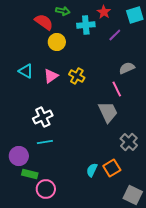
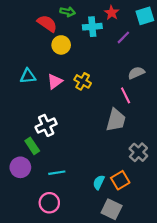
cyan triangle: (26, 71) -> (28, 76), turned -35
gray trapezoid: (108, 112) -> (116, 120), turned 40
cyan line: (45, 142) -> (57, 173), moved
green rectangle: (30, 174) -> (32, 146), moved, turned 42
gray square: (133, 195) -> (112, 209), moved

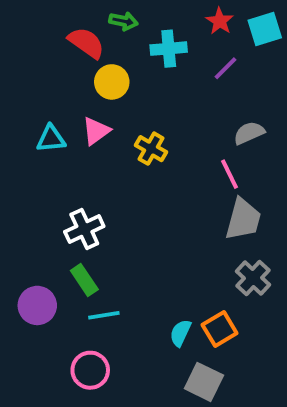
red star: (112, 13) -> (220, 21), moved
pink triangle: (55, 81) -> (96, 131), moved
gray trapezoid: (116, 120) -> (243, 219), moved
green rectangle: (32, 146) -> (84, 280), moved

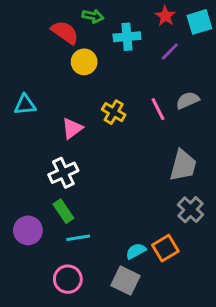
pink triangle: (96, 131) -> (72, 128), moved
cyan triangle: (51, 139) -> (25, 105), moved
pink line: (229, 174) -> (158, 109), moved
cyan semicircle: (180, 333) -> (136, 251), turned 36
gray square: (204, 382) -> (125, 281), moved

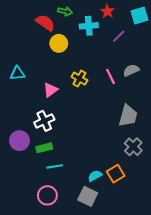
red star: (165, 16) -> (107, 11), moved
green rectangle: (63, 211) -> (44, 148), turned -70
purple circle: (28, 230) -> (19, 141), moved

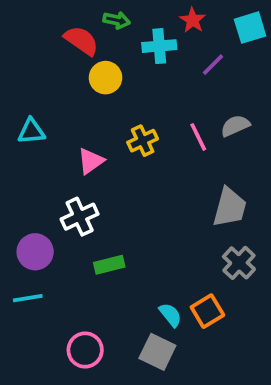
yellow cross: (79, 79) -> (143, 141), turned 35
green rectangle: (44, 148) -> (109, 265), moved
cyan line: (55, 166) -> (28, 298), moved
cyan semicircle: (95, 176) -> (170, 315), turned 80

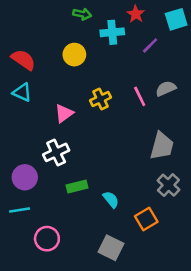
red semicircle: (81, 41) -> (23, 60), moved
cyan triangle: (31, 131) -> (22, 92), turned 30
cyan semicircle: (170, 315) -> (111, 199), moved
pink circle: (85, 350) -> (47, 239), moved

